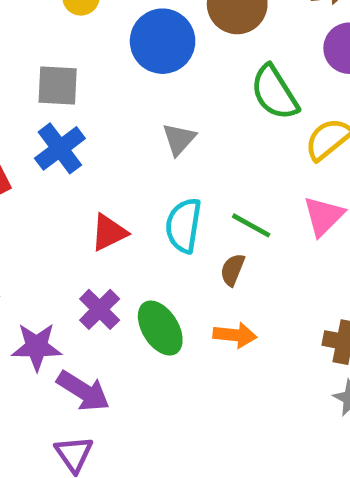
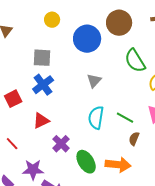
red triangle: (109, 232) -> (41, 121), moved
brown semicircle: (233, 270) -> (134, 139), moved
purple cross: (100, 309) -> (61, 144), moved
orange arrow: (235, 335) -> (118, 165), size x1.4

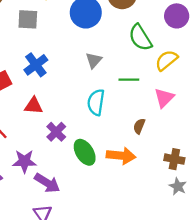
gray square: (42, 58) -> (28, 19), moved
green line: (125, 118) -> (129, 80), moved, turned -30
red triangle: (41, 121) -> (34, 106), turned 30

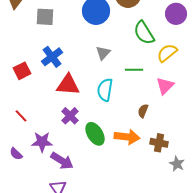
red triangle: (34, 106) -> (68, 85), moved, size x1.4
brown cross: (174, 159) -> (159, 143), moved

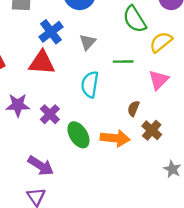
blue cross: (52, 57) -> (51, 32), moved
red triangle: (68, 85) -> (42, 63), moved
purple star: (42, 142) -> (18, 105), moved
brown cross: (159, 143) -> (152, 130), moved, turned 30

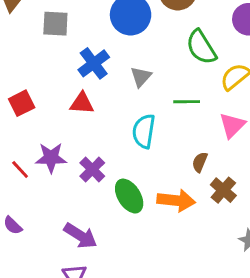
red triangle: (42, 63) -> (82, 103), size x0.7

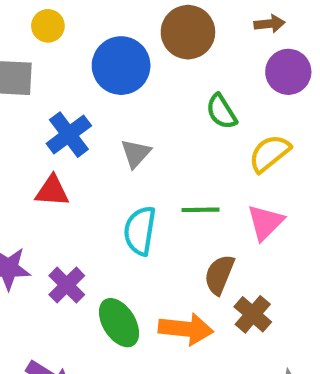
green semicircle: (201, 47) -> (221, 112), size x0.7
green line: (187, 102) -> (201, 210), moved
brown semicircle: (200, 162) -> (219, 275), size x1.4

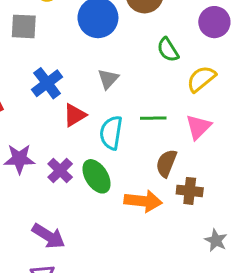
blue cross: (69, 135) -> (47, 83), moved
red triangle: (52, 191) -> (75, 115), moved, turned -35
brown cross: (253, 314) -> (190, 191), turned -35
green ellipse: (119, 323) -> (97, 176), moved

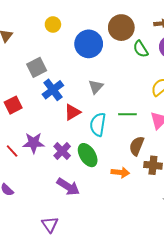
gray square: (24, 26) -> (37, 67), moved, turned -30
green semicircle: (168, 50) -> (141, 49), moved
orange arrow: (143, 201) -> (120, 172), size x0.7
purple arrow: (48, 236) -> (68, 187), moved

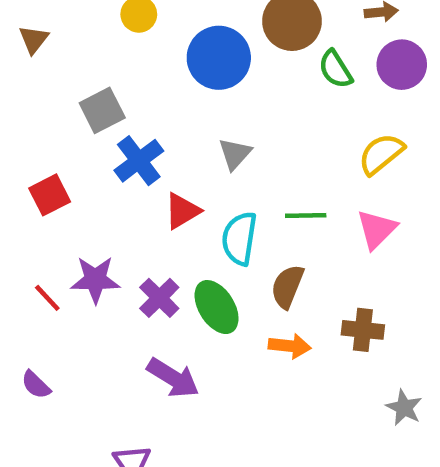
brown semicircle: (137, 146) -> (287, 286), moved

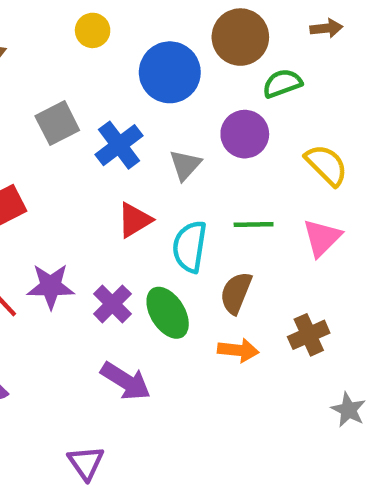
purple circle: (402, 65) -> (245, 134), moved
green semicircle: (335, 69) -> (282, 83), turned 102
yellow semicircle: (381, 154) -> (326, 165), turned 84
blue cross: (139, 161) -> (119, 145), moved
brown cross: (363, 330) -> (309, 335), turned -30

